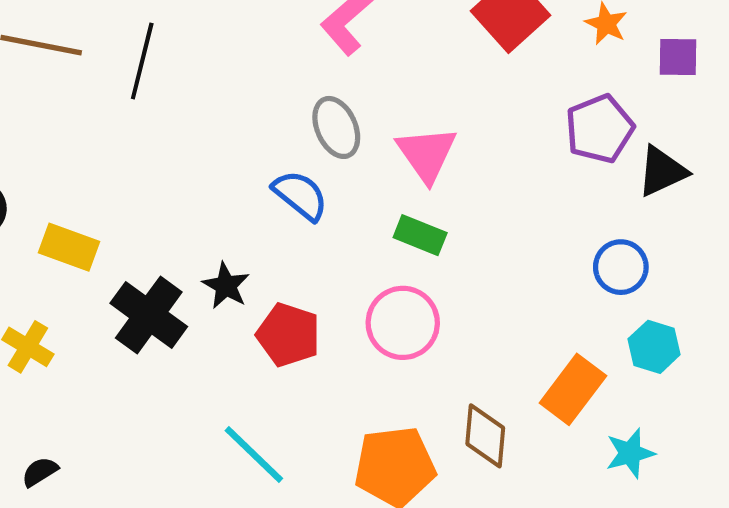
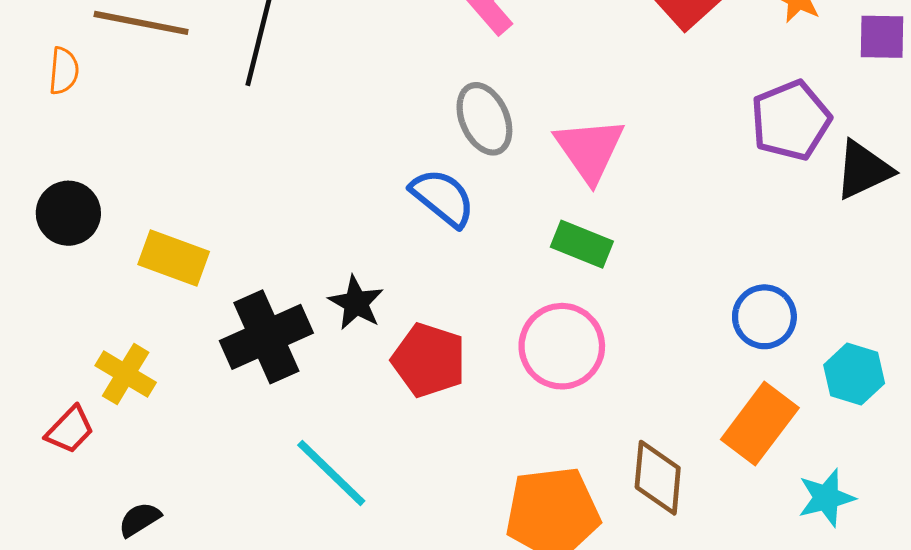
blue circle: (621, 267) -> (764, 317), moved
black cross: (149, 315) -> (266, 337), turned 30
cyan line: (254, 455) -> (331, 473), moved

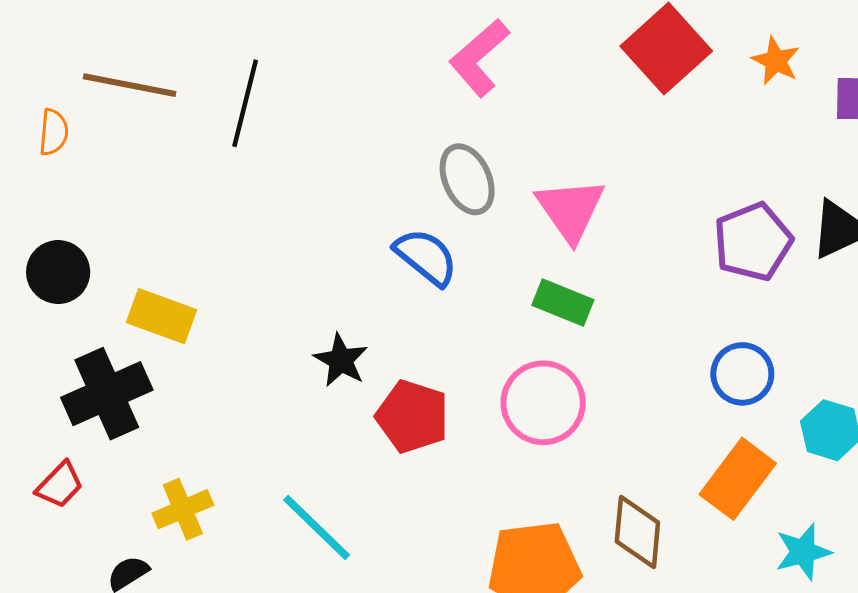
purple pentagon: (791, 120) -> (753, 242), moved
black cross: (266, 337) -> (107, 394), moved
yellow cross: (126, 374) -> (183, 509), moved, turned 36

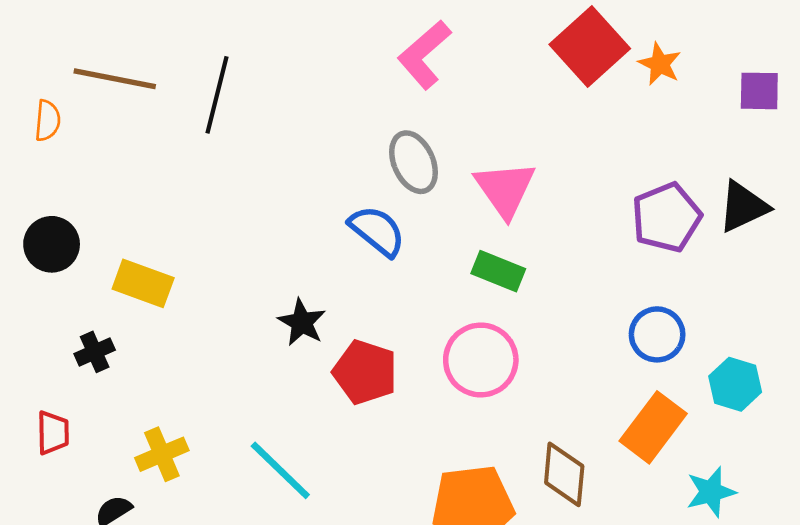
orange star: (776, 61) -> (660, 64), moved
black cross: (107, 394) -> (95, 352), size x0.5
red trapezoid: (60, 485) -> (53, 433), turned -45

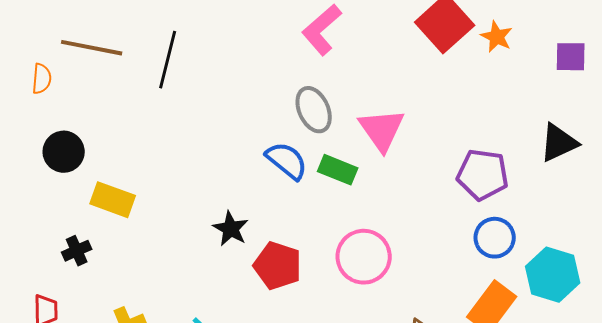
purple pentagon: (666, 217) -> (483, 175), moved, turned 30
black circle: (52, 244) -> (64, 152), moved
green rectangle: (498, 271) -> (338, 170), moved
cyan hexagon: (735, 384) -> (553, 275), size x1.4

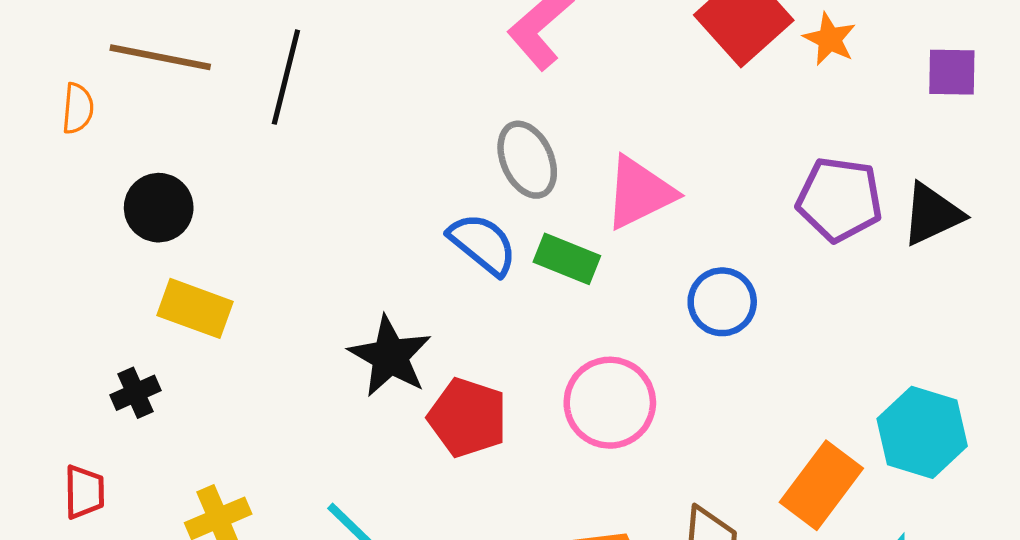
pink triangle: (382, 130) -> (640, 193), turned 39
black circle: (64, 152) -> (159, 208), moved
purple pentagon: (483, 175) -> (840, 199), moved
black star: (231, 229) -> (390, 356), size x1.4
blue circle: (495, 238) -> (722, 302), moved

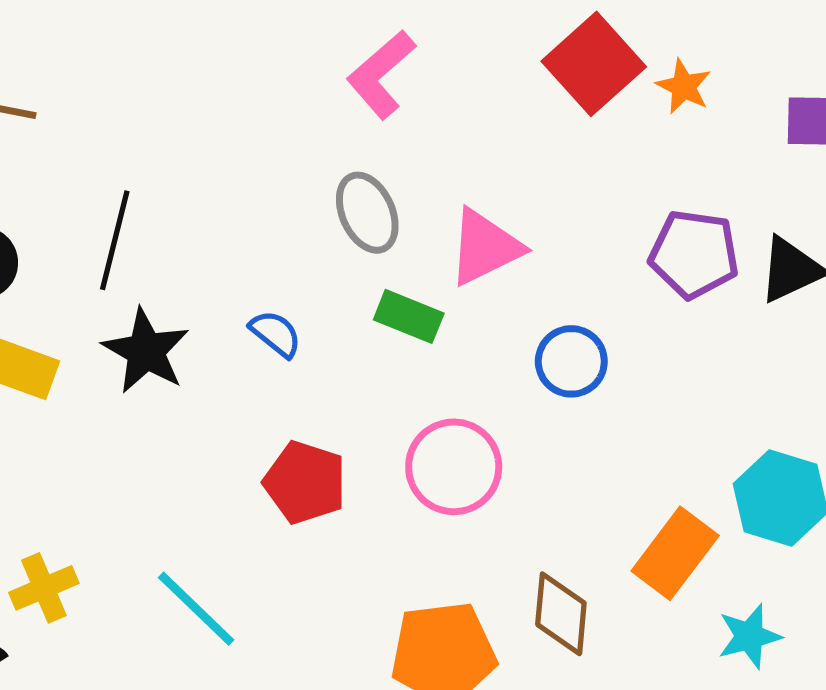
black line: (286, 77) -> (115, 240), moved
blue semicircle: (483, 244) -> (276, 334), moved, size x0.7
black star: (390, 356) -> (146, 351), moved

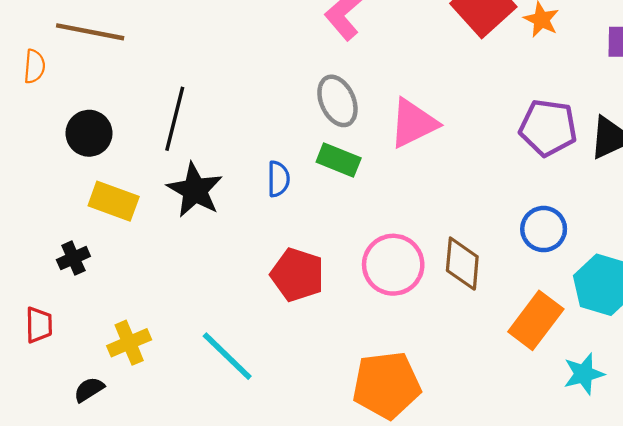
green rectangle: (409, 316) -> (339, 160), moved
blue semicircle: (276, 334) -> (278, 179), turned 51
blue circle: (571, 361) -> (544, 229), moved
brown diamond: (561, 614) -> (462, 264), moved

